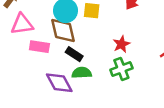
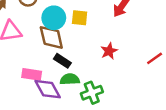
pink rectangle: (39, 47) -> (32, 74), moved
green cross: (121, 69) -> (92, 93), moved

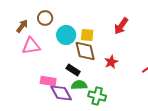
brown diamond: (51, 37) -> (85, 51), moved
green cross: (92, 93) -> (97, 96), turned 36

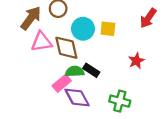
brown arrow: (22, 26) -> (31, 18), size x1.5
brown diamond: (85, 51) -> (66, 48), moved
pink rectangle: (48, 81) -> (62, 83), turned -49
green semicircle: (79, 85) -> (75, 71), moved

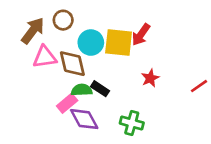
red arrow: (148, 18) -> (141, 35), moved
yellow square: (108, 29) -> (119, 43), size x1.6

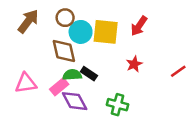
brown circle: (63, 20) -> (65, 18), moved
red arrow: (141, 35) -> (139, 26), moved
pink triangle: (45, 57) -> (26, 83), moved

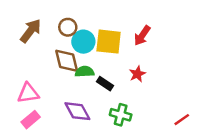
red line: (178, 71) -> (182, 120), moved
black rectangle: (89, 74) -> (105, 84), moved
green semicircle: (72, 75) -> (85, 72), moved
pink rectangle: (59, 87) -> (31, 120), moved

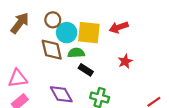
red arrow: (142, 36) -> (119, 27), turned 36
green semicircle: (85, 72) -> (76, 53), moved
red star: (137, 74) -> (125, 61), moved

